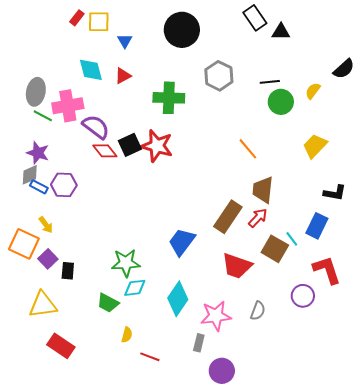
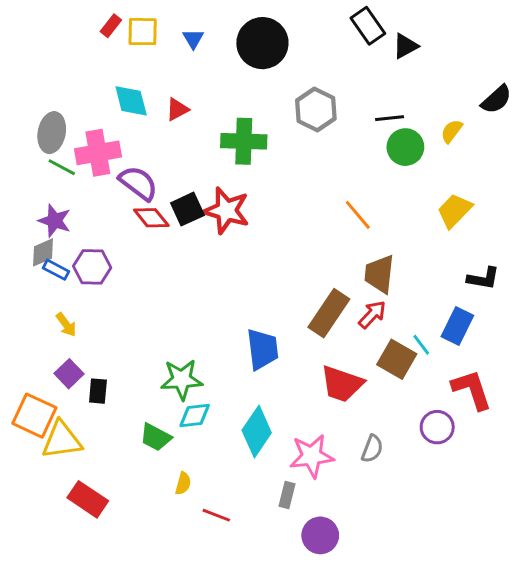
black triangle: (281, 32) -> (405, 46), turned -30
blue triangle: (125, 41) -> (193, 39), moved
blue trapezoid: (182, 242) -> (262, 349), turned 136
orange square: (24, 244) -> (34, 416), moved

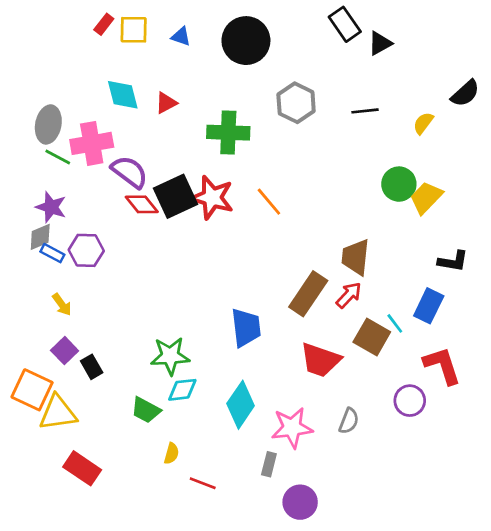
blue triangle: (193, 39) -> (181, 36), turned -40
green circle: (405, 147) -> (399, 184), moved
black square: (187, 209) -> (176, 196), size x1.4
orange line: (358, 215) -> (269, 202), moved
black rectangle: (98, 391) -> (92, 367), turned -35

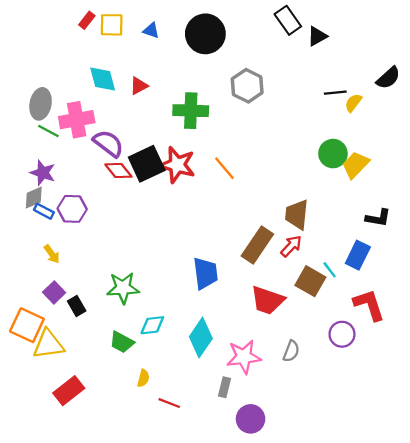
black line: (365, 111) -> (335, 93), moved
green star: (170, 356) -> (123, 288), moved
red rectangle: (82, 468) -> (69, 391), turned -72

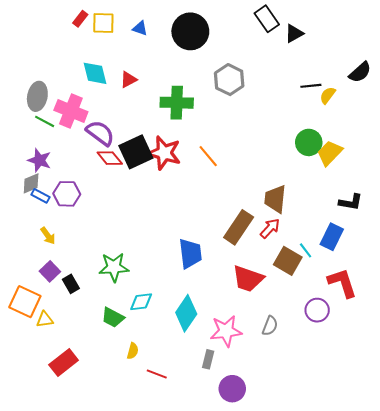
pink cross: (77, 120) -> (71, 111), turned 32
yellow triangle: (48, 344) -> (45, 320), size x0.6

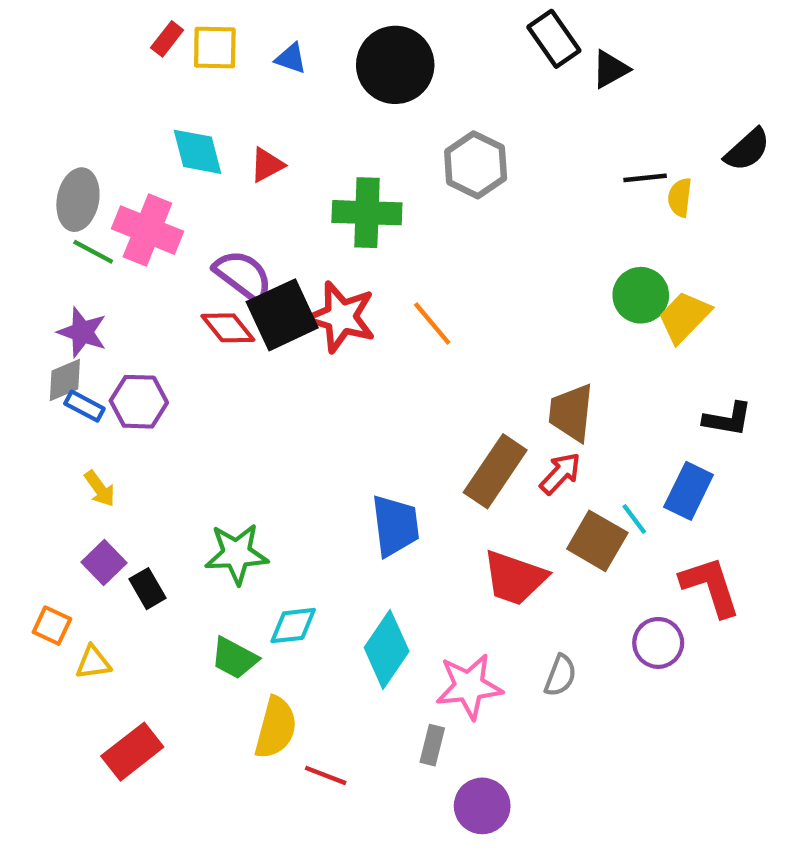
yellow semicircle: (328, 95) -> (680, 197), turned -30
purple semicircle: (100, 133) -> (243, 276), moved
orange square: (25, 302) -> (52, 626), size x0.6
yellow semicircle: (133, 351) -> (276, 728), size x1.8

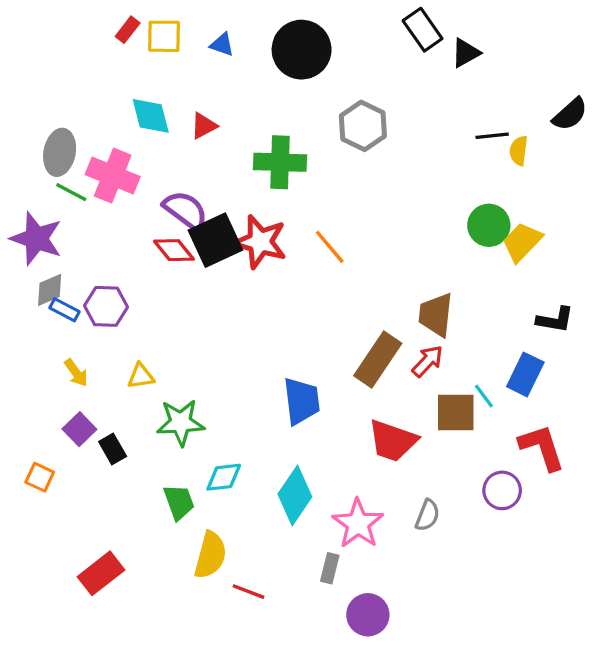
purple star: (82, 332) -> (36, 239), moved, size x1.4
brown square: (597, 541) -> (456, 413), turned -30
green trapezoid: (234, 658) -> (179, 502), turned -138
yellow triangle: (93, 662) -> (141, 376), moved
pink star: (469, 686) -> (358, 524), turned -30

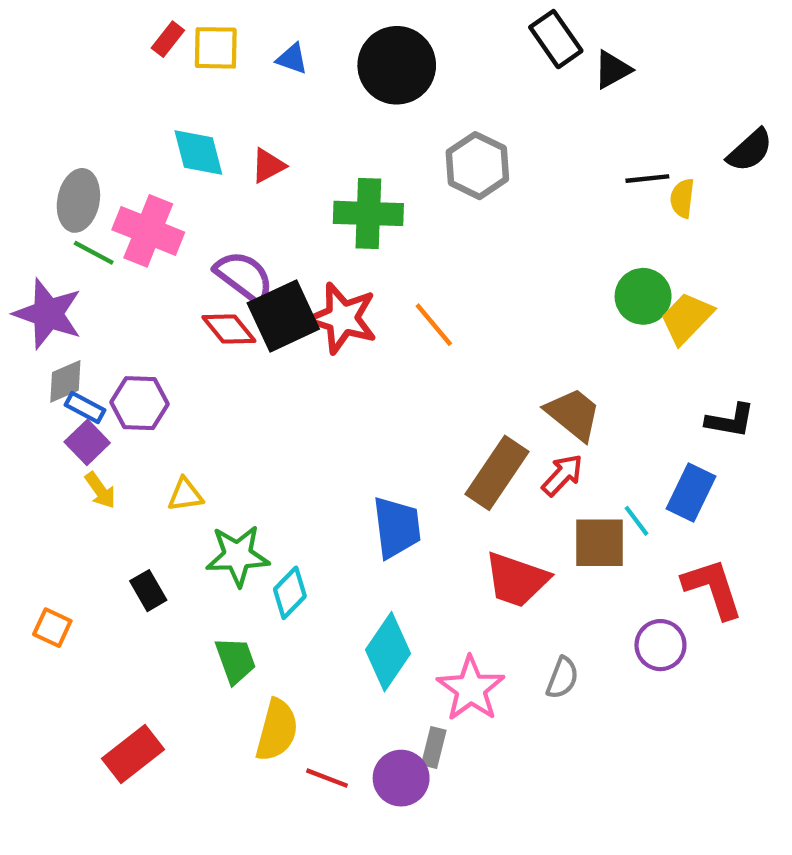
brown trapezoid: (436, 315) -> (573, 414), turned 123
purple square: (79, 429) -> (87, 442), moved
cyan diamond: (224, 477) -> (290, 593), moved, turned -39
purple circle: (368, 615) -> (401, 778), moved

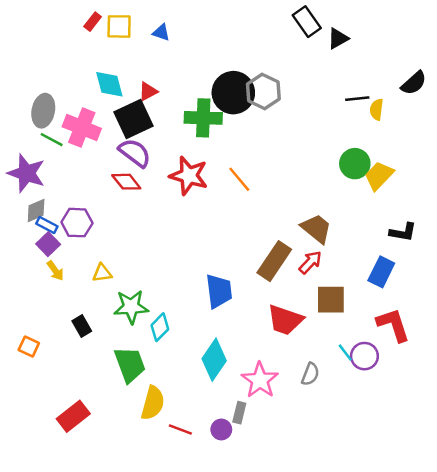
black circle: (397, 65) -> (233, 93), moved
black square: (283, 316) -> (133, 119), moved
cyan line: (636, 521) -> (345, 352), moved
green trapezoid: (235, 660) -> (130, 365), size x1.4
purple circle: (401, 778) -> (221, 429), size x0.7

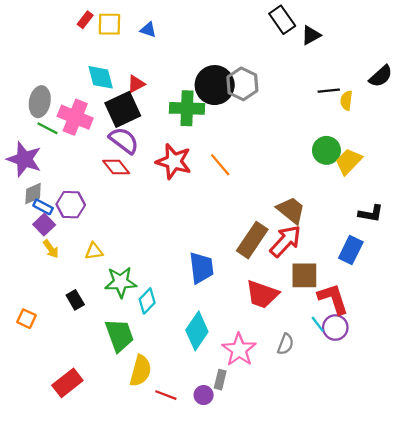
red arrow: (310, 262) -> (286, 241), size x1.5
red L-shape: (393, 325) -> (333, 299), moved

